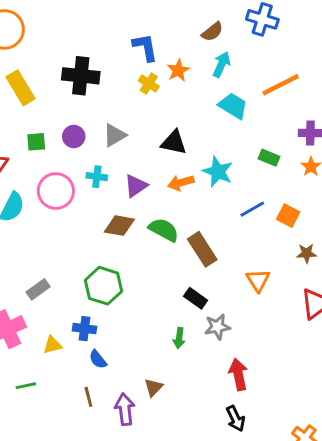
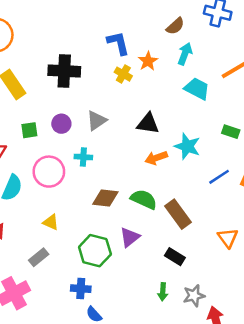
purple triangle: (136, 186) -> (130, 237), moved
gray star: (217, 327) -> (194, 296), moved
yellow triangle: (52, 345) -> (51, 222), moved, turned 42

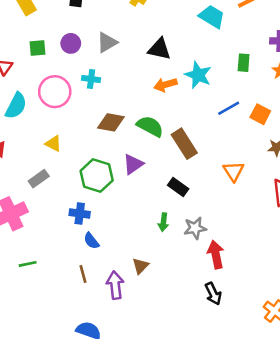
green rectangle: (231, 132) -> (244, 63), turned 72

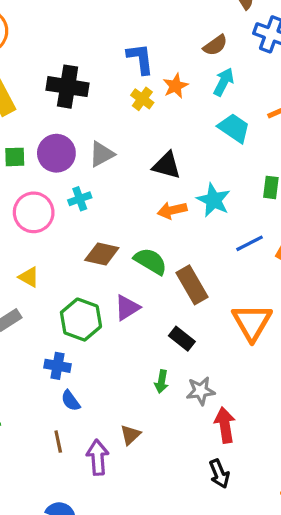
purple circle: (71, 43) -> (56, 153), size x1.5
cyan cross: (91, 79) -> (80, 199), turned -30
orange triangle: (234, 171) -> (252, 322), size x1.5

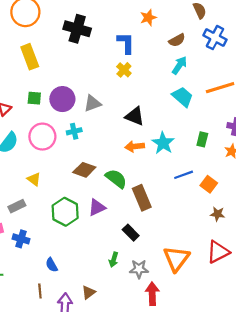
orange star: (175, 86) -> (148, 18), moved
black cross: (68, 87) -> (77, 29), moved
orange triangle: (252, 322) -> (176, 259), moved
blue cross: (58, 366) -> (21, 239), moved

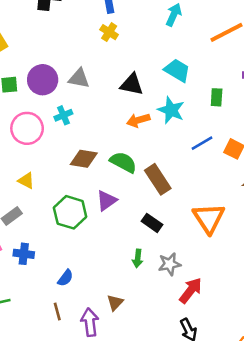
cyan trapezoid: (183, 97) -> (177, 70), moved
gray triangle: (92, 103) -> (79, 78), turned 42
orange triangle: (176, 259) -> (209, 218), moved
blue semicircle: (52, 265) -> (65, 278), turned -104
red arrow: (152, 294) -> (191, 290), turned 50

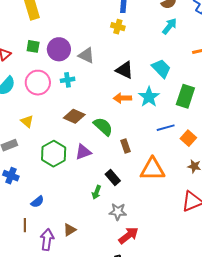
yellow cross: (109, 32) -> (118, 27), turned -32
green rectangle: (217, 97) -> (185, 96), size x1.6
brown rectangle: (158, 179) -> (126, 146), size x0.6
orange triangle: (209, 218) -> (152, 169), moved, turned 48
green arrow: (138, 258) -> (96, 192), moved

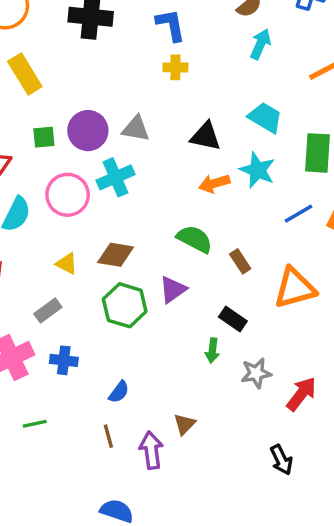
cyan cross: (68, 80) -> (115, 177), size x1.5
brown diamond: (74, 116) -> (116, 255), moved
red arrow: (128, 235) -> (301, 394), moved

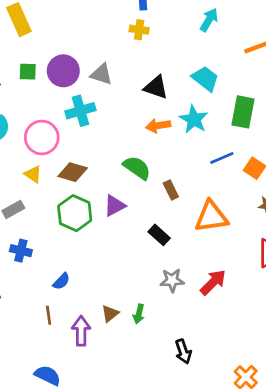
pink circle: (68, 195) -> (42, 137), moved
green arrow: (212, 351) -> (139, 314), moved
red arrow: (301, 394) -> (213, 282), moved

